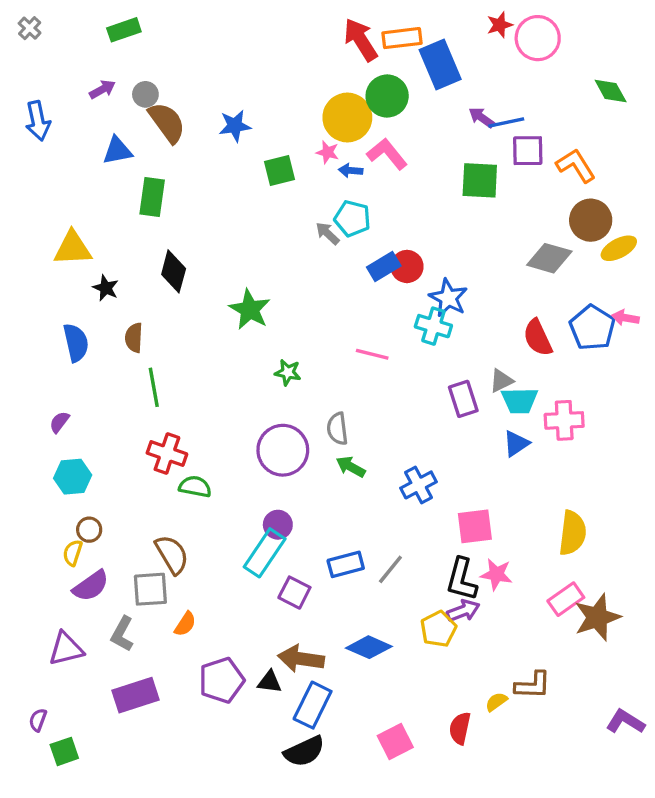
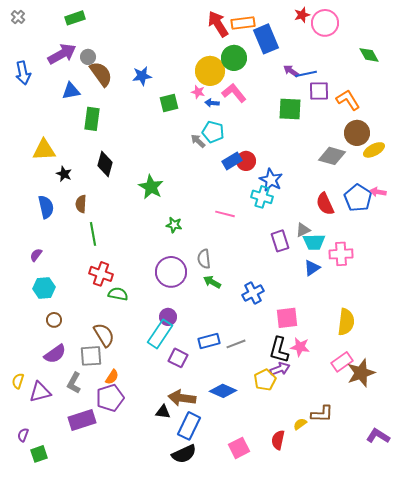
purple arrow: (102, 89) -> (62, 54), size x1.8
yellow semicircle: (73, 553) -> (18, 381), moved
gray line: (390, 569) -> (236, 344), turned 30
purple pentagon: (222, 680) -> (110, 398), moved

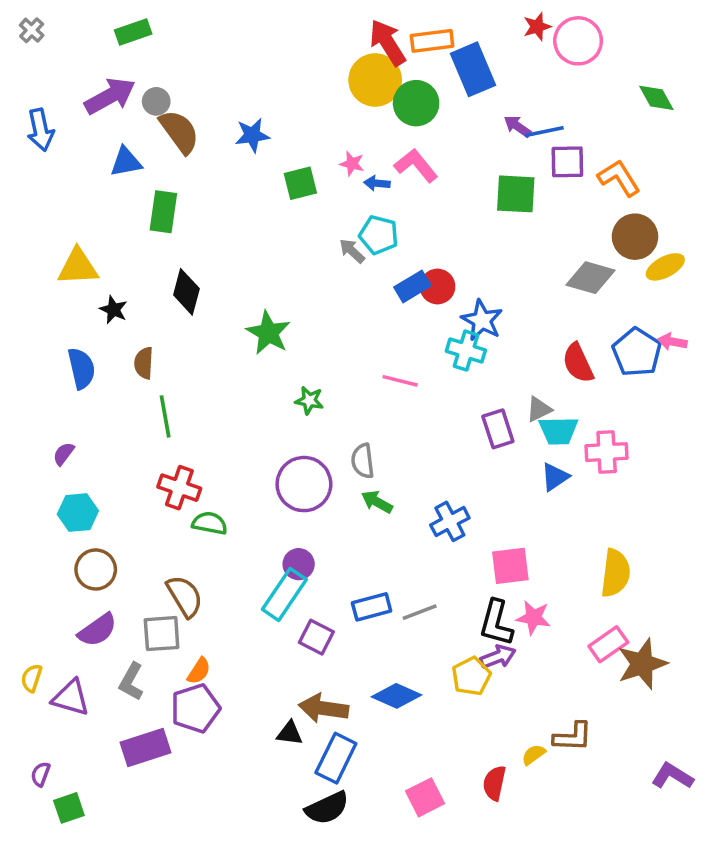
yellow circle: (210, 71) -> (375, 80), moved
brown circle: (54, 320) -> (96, 569), size x1.5
purple triangle: (40, 392) -> (71, 698), turned 30

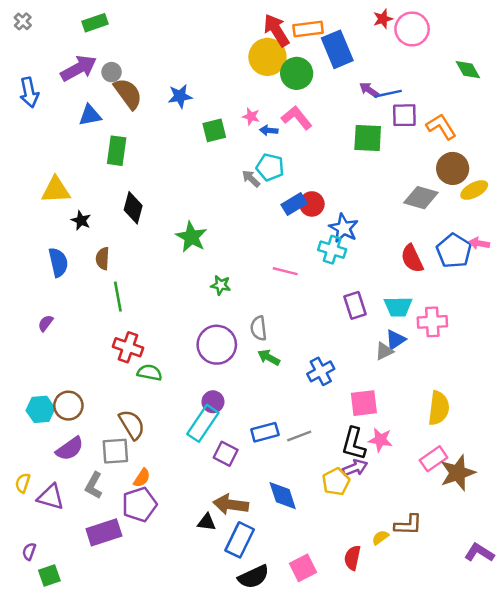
gray triangle: (539, 409) -> (384, 351), moved
cyan hexagon: (78, 513) -> (41, 409), moved
blue diamond: (396, 696) -> (283, 496), turned 48
black semicircle: (327, 808) -> (254, 577), moved

